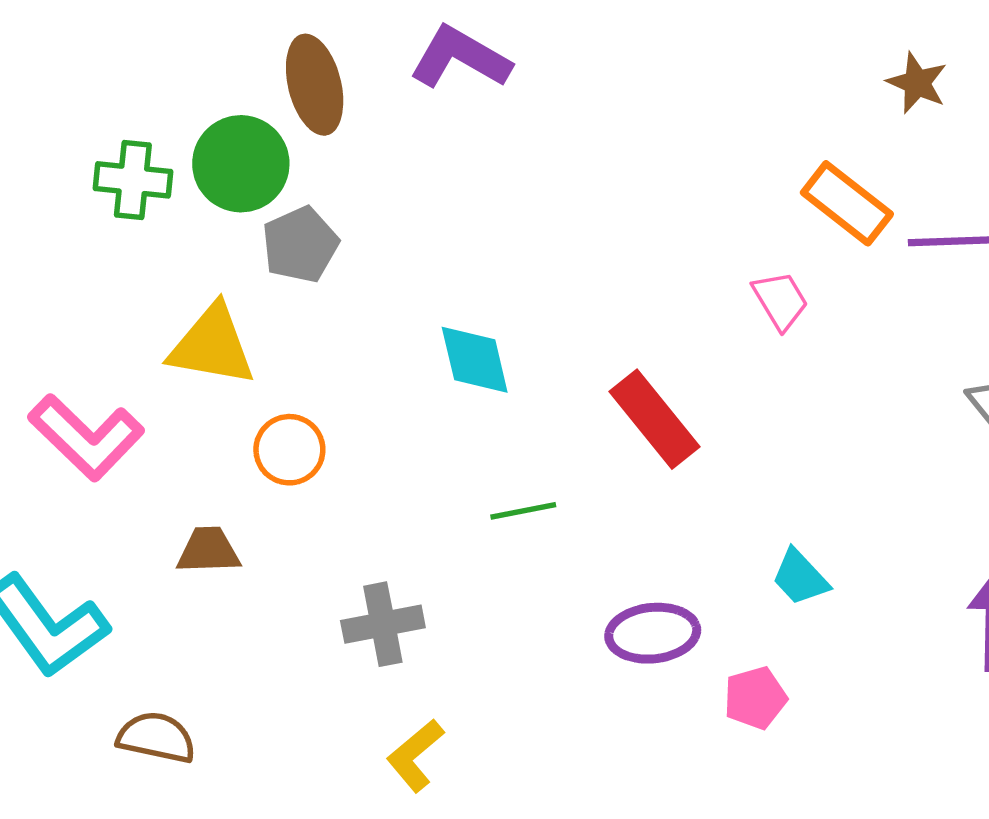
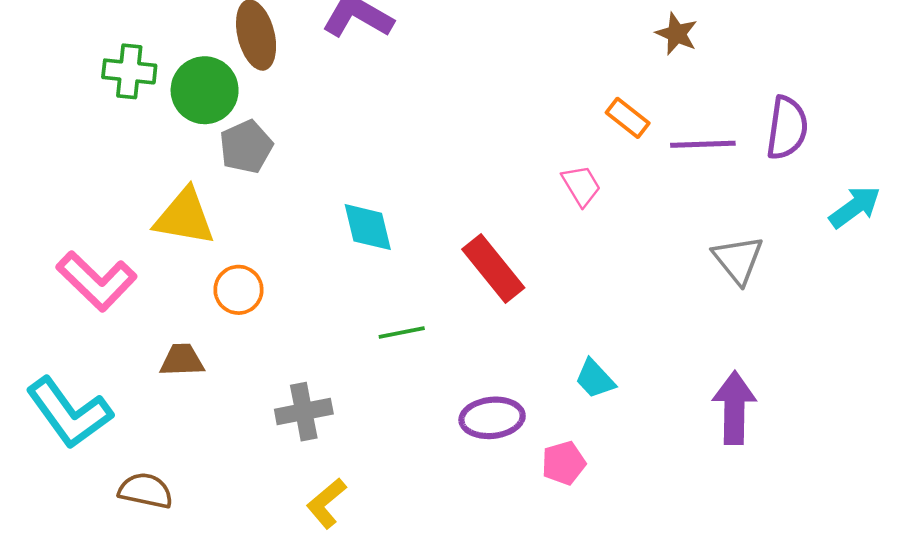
green cross: (133, 180) -> (129, 71), moved
orange rectangle: (847, 203) -> (628, 118), size x0.7

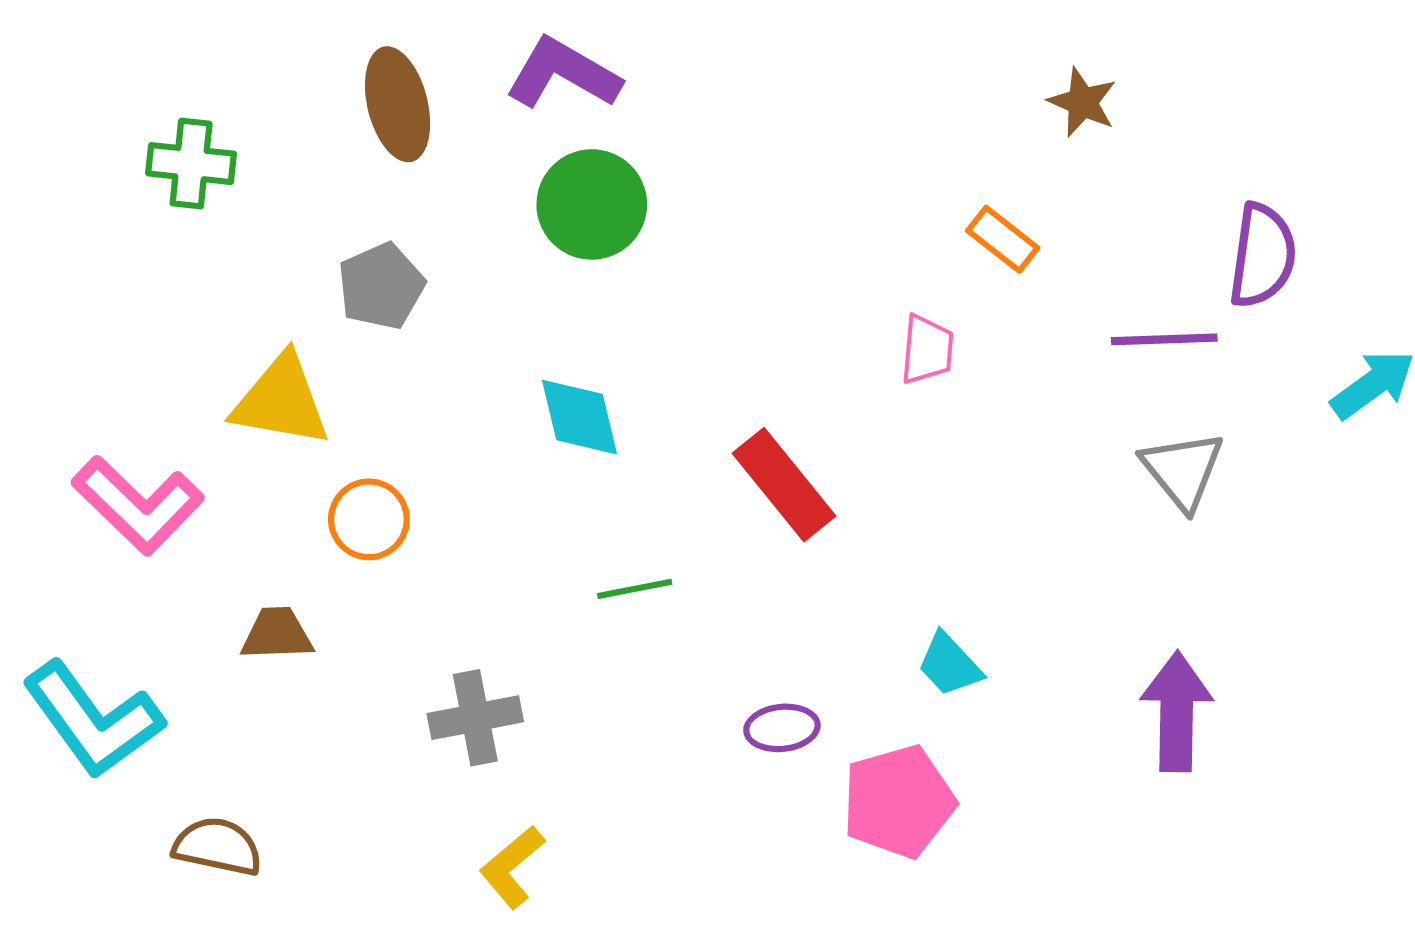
green circle: (205, 90) -> (592, 204), moved
purple line: (703, 144) -> (1164, 339), moved
pink trapezoid: (581, 186) -> (927, 350), turned 36
purple ellipse: (492, 418) -> (782, 728), size x0.7
pink pentagon: (564, 463) -> (898, 801), size x1.6

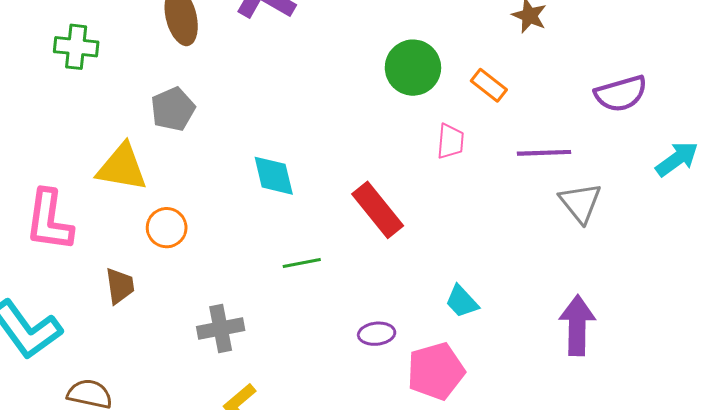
green circle: (592, 204) -> (413, 68), moved
purple semicircle: (1262, 256) -> (621, 94), turned 66
purple line: (1164, 339) -> (544, 153), moved
pink L-shape: (138, 505) -> (49, 220), turned 54
brown trapezoid: (277, 634) -> (120, 286), turned 84

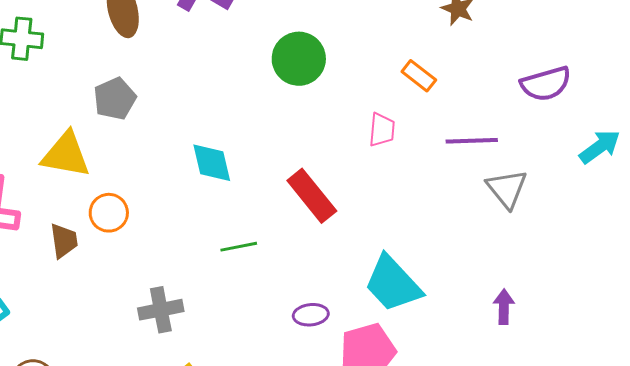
green circle: (413, 68) -> (299, 59), moved
brown trapezoid: (120, 286) -> (64, 241), moved
cyan trapezoid: (462, 301) -> (393, 284), size x1.8
purple arrow: (577, 325) -> (504, 307), size x0.6

